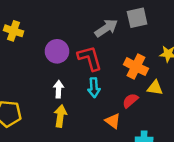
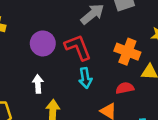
white arrow: (59, 89) -> (38, 84), moved
red semicircle: (130, 101) -> (125, 88), turned 35

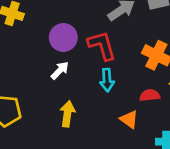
white arrow: (38, 84) -> (60, 70), moved, turned 42

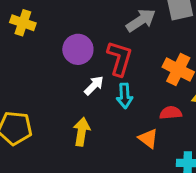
red L-shape: (102, 45) -> (120, 58), turned 32
white arrow: (60, 70) -> (94, 86), moved

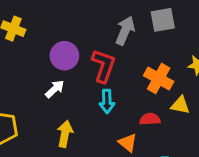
gray arrow: (141, 20) -> (125, 30), turned -36
white arrow: (94, 86) -> (55, 89), moved

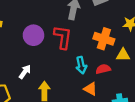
white arrow: (55, 89) -> (25, 72), moved
cyan arrow: (107, 101) -> (81, 65), moved

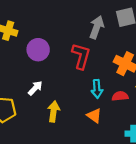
purple circle: (33, 35) -> (38, 50), moved
orange triangle: (90, 89) -> (94, 116), moved

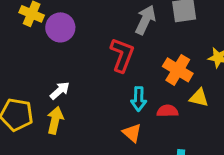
purple circle: (38, 50) -> (60, 27), moved
yellow arrow: (54, 112) -> (55, 120), moved

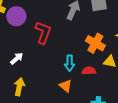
red L-shape: (122, 55) -> (43, 33), moved
yellow arrow: (55, 120) -> (19, 87), moved

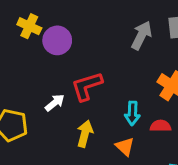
red L-shape: (43, 33) -> (87, 86), moved, turned -130
yellow arrow: (19, 87) -> (85, 134), moved

